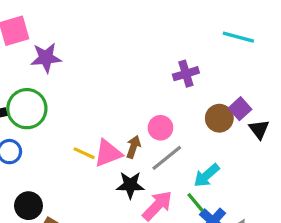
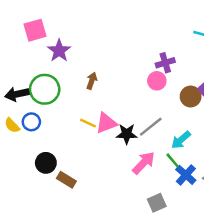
purple star: (46, 58) -> (59, 51), turned -30
pink circle: (160, 128) -> (157, 81), moved
brown arrow: (133, 147) -> (92, 81), moved
black star: (130, 185) -> (127, 134), moved

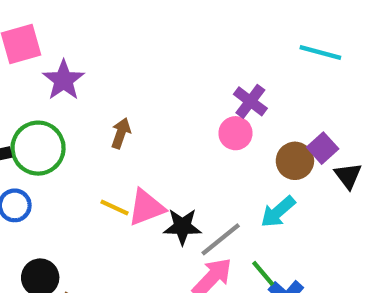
purple cross: (165, 63) -> (250, 101), turned -36
gray line: (151, 127) -> (221, 239), moved
cyan arrow: (181, 140) -> (278, 212), moved

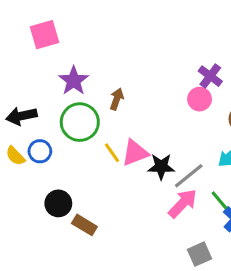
purple star: (64, 80) -> (74, 81), moved
green circle: (38, 148) -> (80, 122), moved
yellow line: (114, 208) -> (112, 153), turned 30

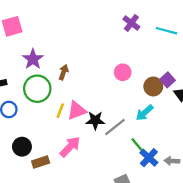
purple cross: (210, 76) -> (131, 23), moved
yellow line: (112, 153) -> (60, 111), turned 56
pink arrow: (183, 203) -> (70, 147), moved
brown rectangle: (84, 225) -> (41, 162), turned -49

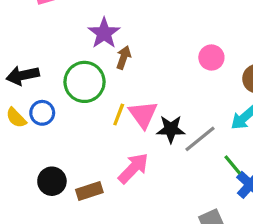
purple star: (33, 59) -> (104, 33), moved
pink triangle: (77, 111) -> (143, 114), turned -45
black circle: (22, 147) -> (52, 181), moved

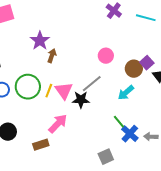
green circle: (84, 82) -> (28, 87), moved
gray line: (200, 139) -> (92, 84), moved
brown rectangle: (89, 191) -> (41, 145), moved

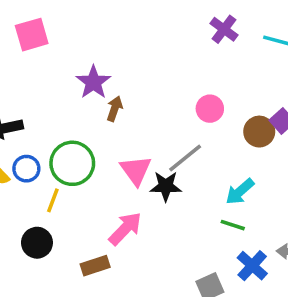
yellow line: (49, 91) -> (53, 200), moved
cyan arrow: (126, 93) -> (240, 192), moved
green line: (119, 122) -> (233, 225), turned -32
blue cross: (130, 134) -> (252, 266), moved

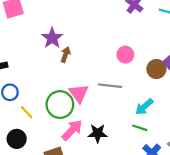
gray line: (185, 158) -> (110, 86), turned 45
green circle: (72, 163) -> (60, 105), moved
black star: (166, 186) -> (98, 133), moved
yellow line: (53, 200) -> (27, 112), turned -64

